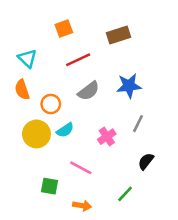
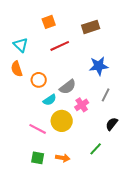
gray semicircle: (89, 91) -> (68, 87), moved
yellow circle: (36, 134) -> (62, 121), moved
pink line: (81, 168) -> (38, 129), moved
green square: (49, 186) -> (38, 158), moved

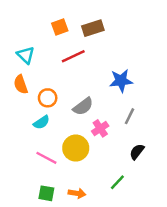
brown rectangle: (91, 27) -> (93, 28), moved
cyan semicircle: (50, 100) -> (41, 122), moved

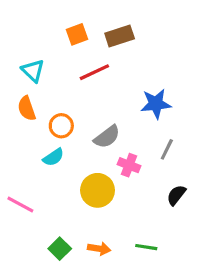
pink cross: (100, 128) -> (129, 165), turned -35
pink line: (46, 158) -> (20, 205), moved
green line: (117, 182) -> (146, 247), moved, turned 56
green square: (46, 193) -> (60, 249), turned 35

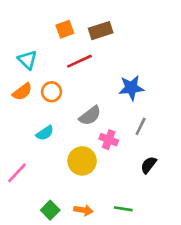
orange semicircle: (27, 108) -> (22, 92), turned -108
orange circle: (61, 126) -> (51, 92), moved
pink line: (20, 205) -> (17, 173), turned -75

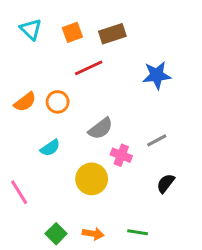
cyan triangle: (28, 60) -> (31, 29), moved
blue star: (131, 88) -> (157, 75), moved
gray line: (141, 126) -> (157, 140), turned 36
pink line: (17, 173) -> (19, 192), turned -75

